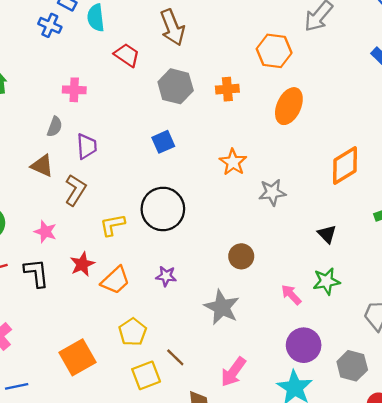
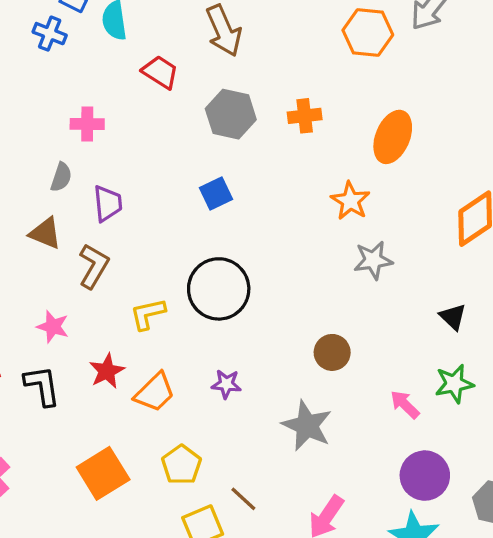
orange hexagon: (274, 51) -> (368, 33), moved
orange star: (233, 162) -> (350, 201), moved
orange square: (77, 357) -> (103, 473), moved

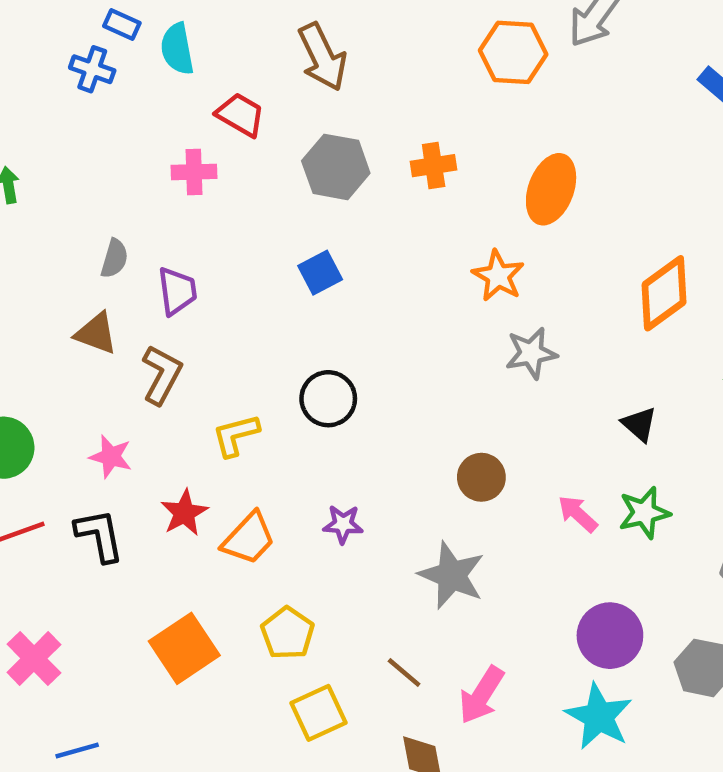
pink cross: (87, 124) -> (194, 172), moved
black circle: (219, 289) -> (328, 399), size x0.7
pink arrow: (405, 404) -> (578, 514), moved
brown line: (243, 499) -> (404, 673), moved

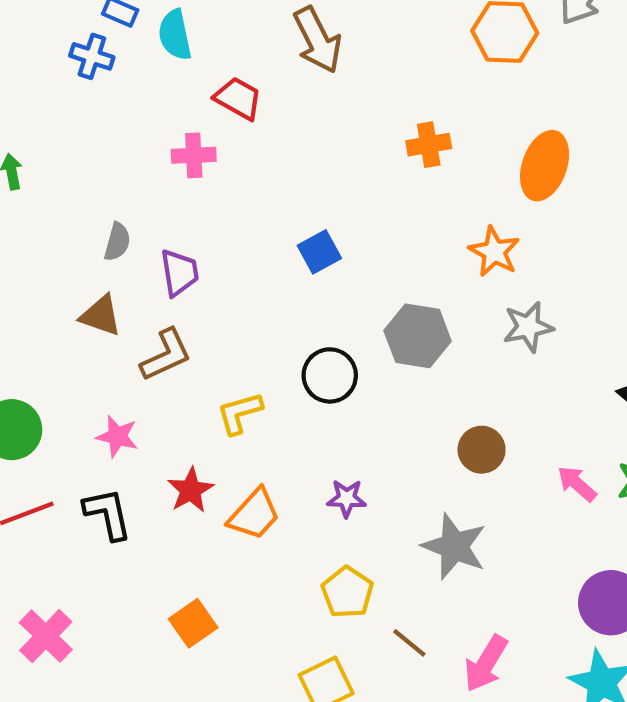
gray hexagon: (336, 167) -> (418, 336), moved
brown L-shape: (162, 375) -> (166, 355), turned 38
yellow pentagon: (287, 633) -> (347, 592), moved
orange square: (184, 648) -> (193, 623), size x0.7

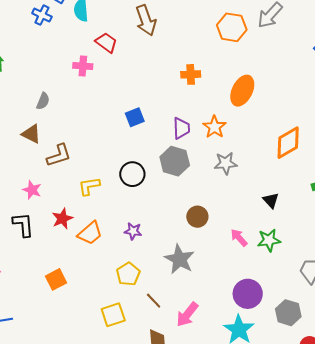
purple trapezoid: (179, 273) -> (181, 128), moved

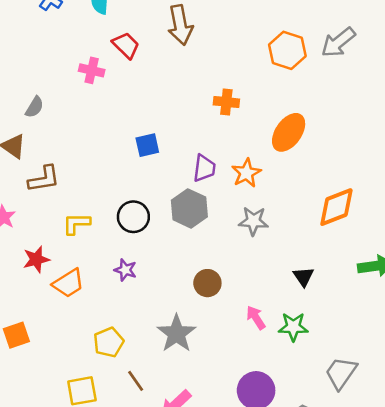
purple star: (133, 231) -> (125, 270), moved

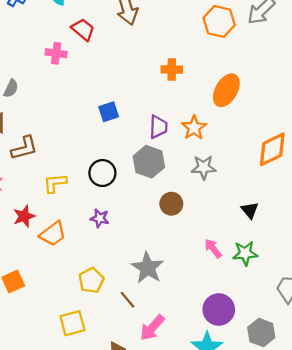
brown circle: (207, 283) -> (171, 204), moved
brown line: (136, 381) -> (128, 300), moved

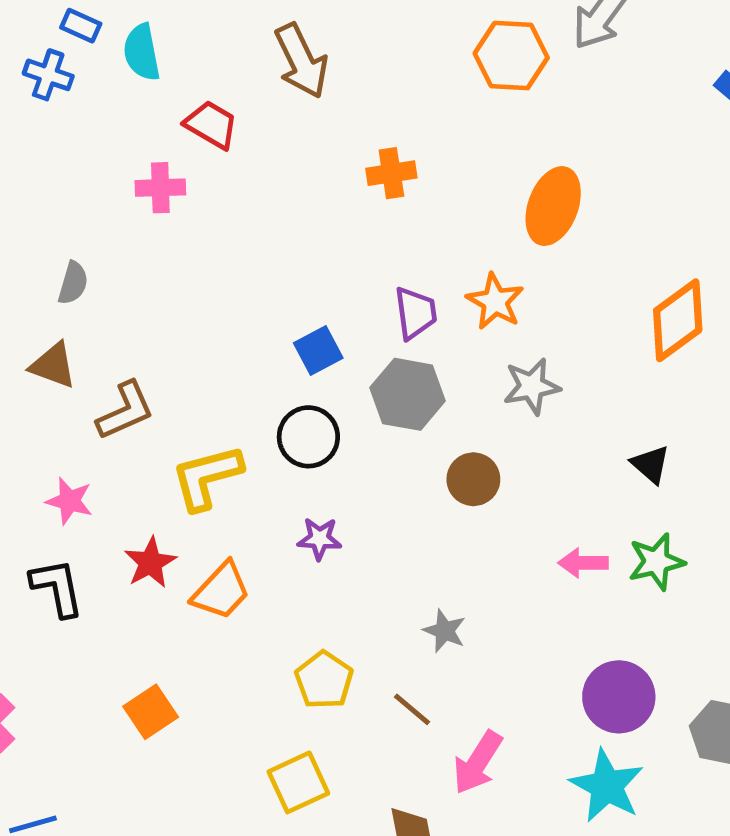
orange cross: (172, 69) -> (391, 173), moved
blue square: (109, 112) -> (318, 350), moved
yellow L-shape: (55, 183) -> (207, 477), size x1.4
pink arrow: (213, 248) -> (583, 563), turned -42
gray star: (148, 268) -> (445, 631), size x0.6

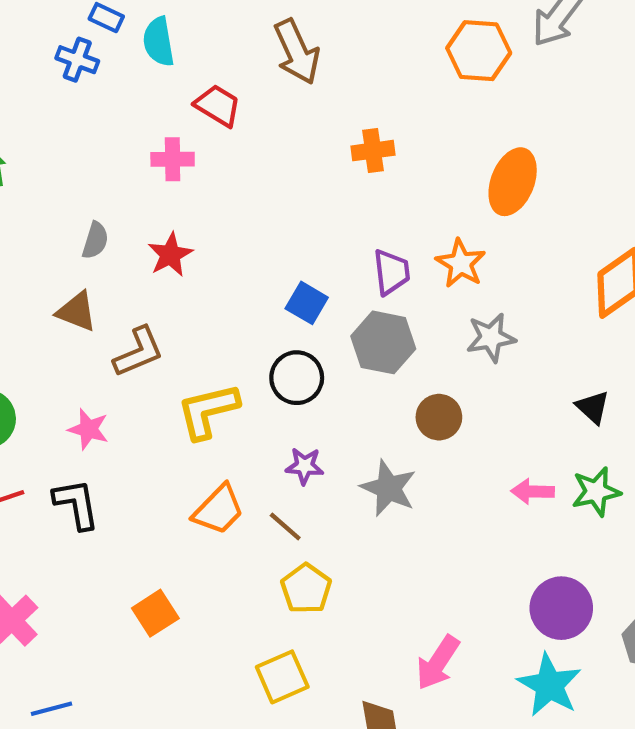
blue square: (318, 350) -> (307, 303), turned -33
red star: (150, 563) -> (170, 255), moved
gray star: (445, 631) -> (388, 488), moved, size x1.5
brown line: (412, 709) -> (285, 527), moved

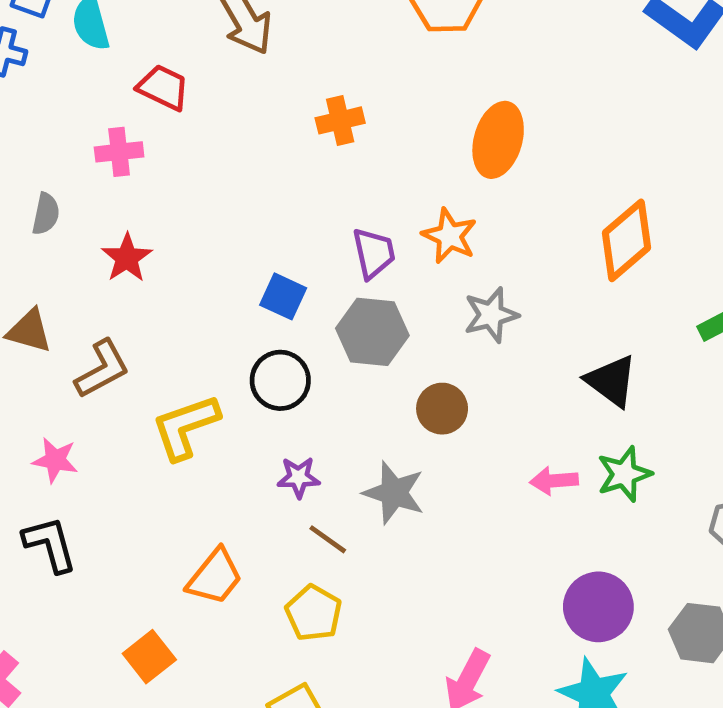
gray semicircle: (95, 240) -> (46, 214), moved
black triangle: (593, 407) -> (611, 381), size x1.4
orange trapezoid: (218, 510) -> (215, 577), moved
brown line: (285, 527) -> (328, 539), moved

